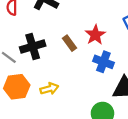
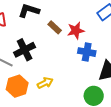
red star: (95, 35) -> (76, 31), turned 30
brown rectangle: (70, 43) -> (55, 27), moved

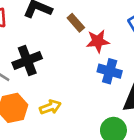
brown rectangle: (55, 27) -> (76, 23), moved

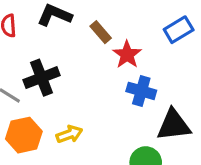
red star: (98, 41) -> (127, 55), turned -30

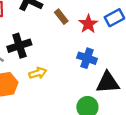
red star: (127, 55) -> (88, 24), moved
yellow arrow: (69, 134) -> (38, 73), moved

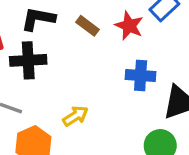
black cross: (19, 46) -> (28, 60), moved, turned 30

